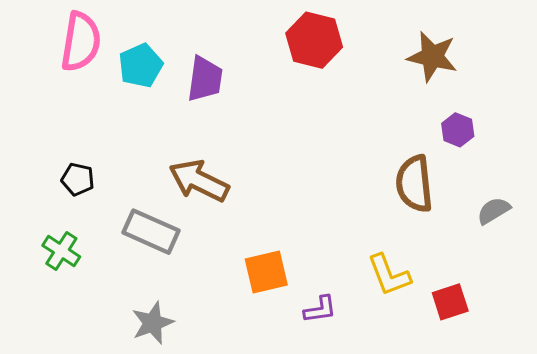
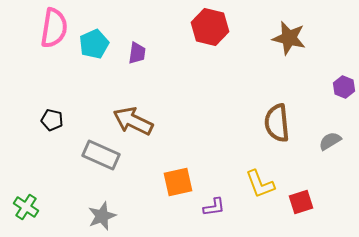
purple trapezoid: (205, 79) -> (137, 53), size x0.7
purple hexagon: (458, 130) -> (344, 87), moved
green cross: (61, 251) -> (26, 207), moved

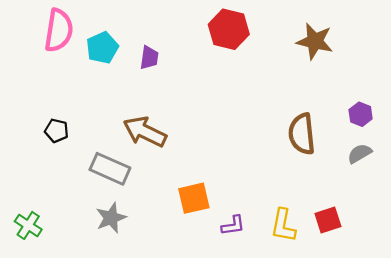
purple hexagon: (344, 87) -> (361, 114), moved
yellow L-shape: (260, 184) -> (283, 225), moved, turned 32
gray star: (102, 216) -> (111, 218), moved

